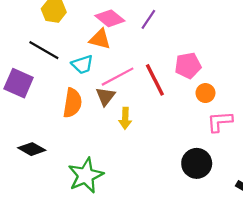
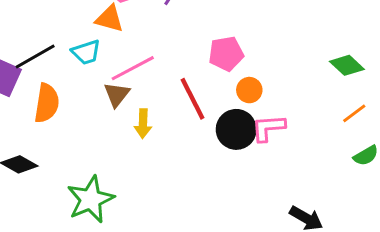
black line: (44, 50) -> (35, 57), moved, turned -60
red line: (155, 80) -> (192, 99), moved
orange semicircle: (72, 103) -> (47, 103), moved
black circle: (197, 163) -> (236, 129), moved

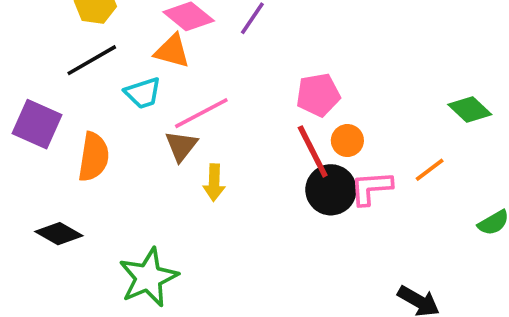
black line: (35, 57) -> (92, 60), moved
red line: (192, 99) -> (313, 151), moved
orange line: (354, 113) -> (430, 170), moved

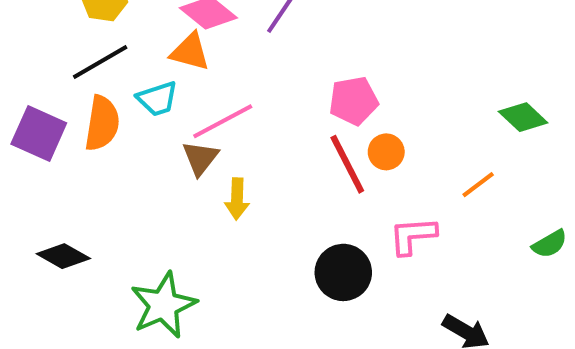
orange semicircle: (94, 157) -> (102, 123), moved
pink L-shape: (371, 188) -> (413, 236), moved
black circle: (331, 190) -> (343, 272), moved

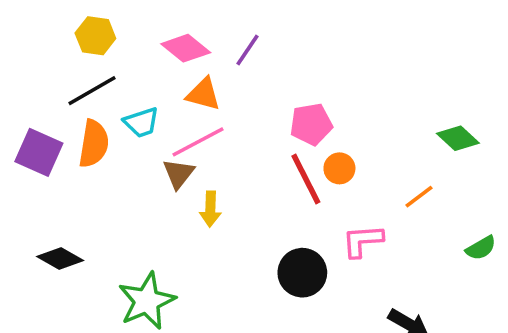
orange triangle: (190, 52) -> (203, 94), moved

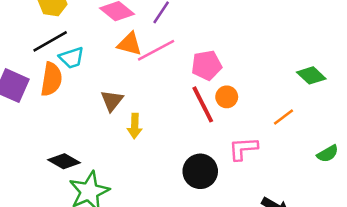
cyan trapezoid: (141, 122) -> (72, 58), moved
pink line: (198, 142) -> (156, 50), moved
black diamond: (60, 259) -> (64, 161), moved

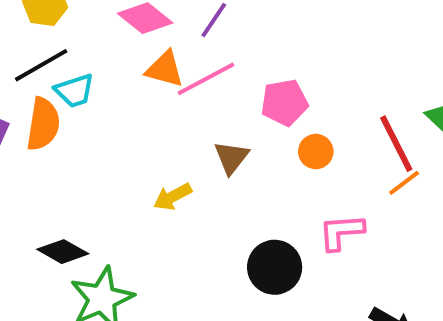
brown triangle: (112, 101) -> (231, 157), moved
red line: (203, 104) -> (396, 144), moved
yellow arrow: (135, 126) -> (173, 197), turned 60

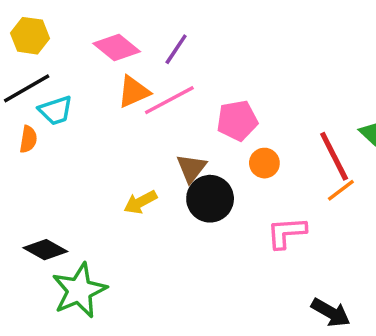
orange triangle: (165, 69) -> (134, 92), turned -39
orange semicircle: (43, 124) -> (28, 139), size x0.6
black circle: (275, 267) -> (210, 199), moved

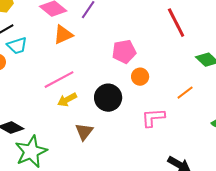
pink line: (169, 100) -> (59, 80), moved
red line: (334, 156) -> (176, 23), moved
brown triangle: (191, 168) -> (84, 132), moved

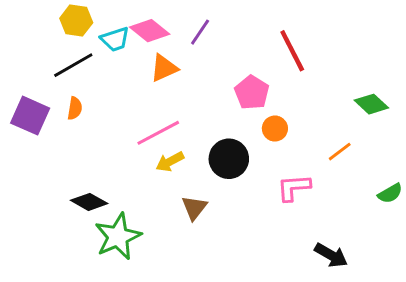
red line: (176, 23) -> (292, 51), moved
cyan trapezoid: (17, 46) -> (115, 39), moved
pink pentagon: (124, 52) -> (252, 93), turned -30

